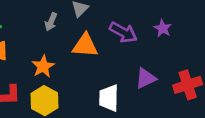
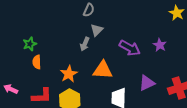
gray arrow: (51, 22) -> (85, 44), moved
orange triangle: (85, 45) -> (103, 70), moved

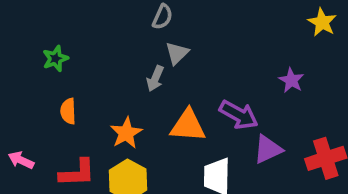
green star: (30, 44) -> (55, 59), moved
purple arrow: (130, 48) -> (239, 115), moved

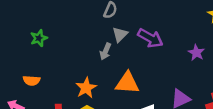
orange semicircle: (68, 111) -> (32, 81), moved, turned -84
purple arrow: (239, 115) -> (150, 38), moved

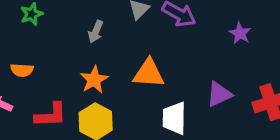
gray arrow: (105, 51) -> (96, 32), moved

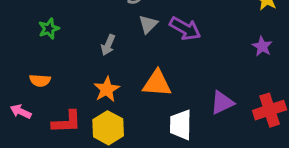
purple star: (240, 33) -> (262, 46), moved

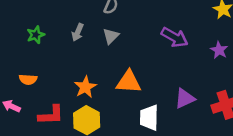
gray triangle: (148, 24) -> (111, 36), moved
purple arrow: (185, 29) -> (175, 37), moved
gray arrow: (108, 45) -> (78, 32), moved

